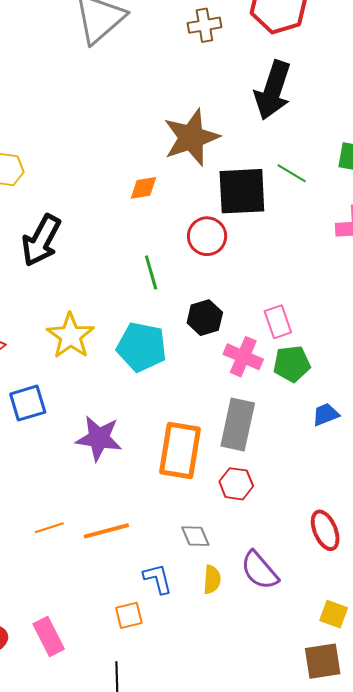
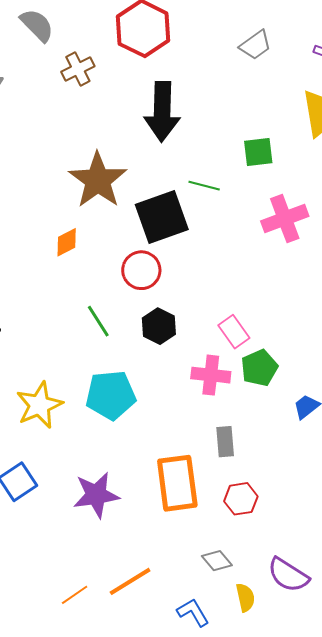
black hexagon: (205, 318) -> (159, 326), moved
yellow star: (70, 336) -> (39, 405), turned 30
gray rectangle: (238, 425) -> (225, 442), size x0.6

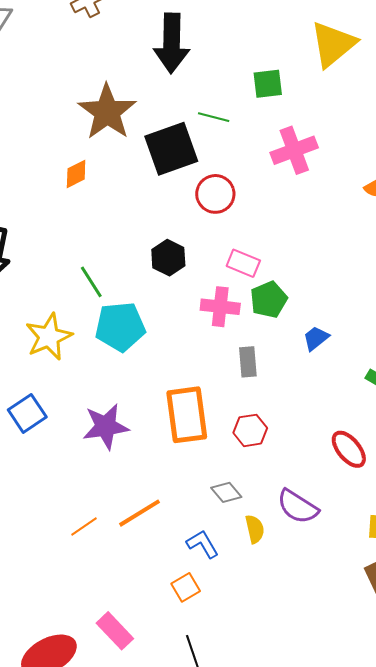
red circle: (141, 270) -> (215, 194), moved
green line: (98, 321) -> (91, 282), moved
pink rectangle: (234, 332) -> (243, 263), turned -32
gray rectangle: (225, 442) -> (248, 362), moved

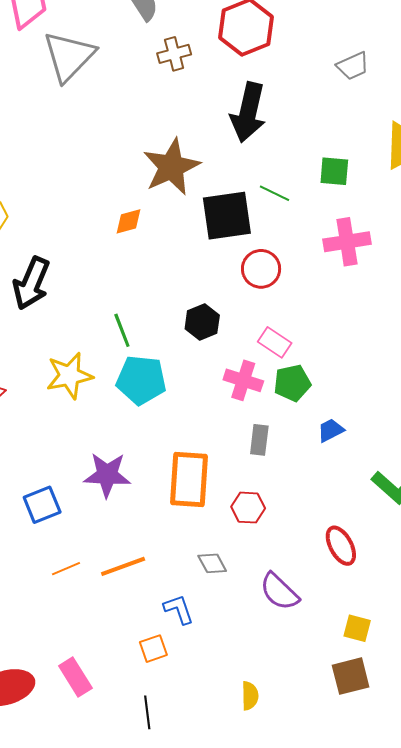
blue square: (27, 413) -> (42, 505), moved
yellow semicircle: (255, 529) -> (250, 696), moved

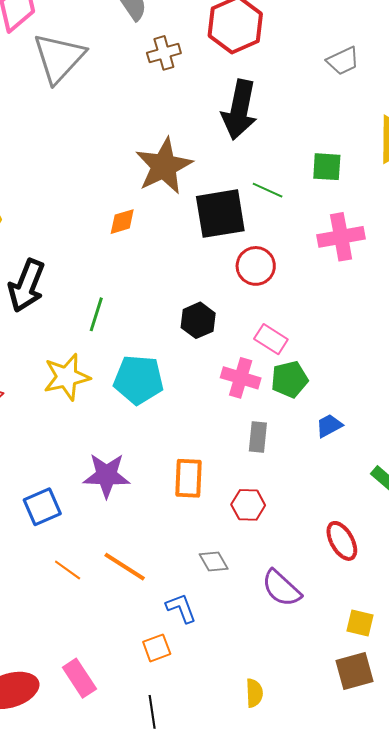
green line: (122, 330) -> (96, 314), moved, turned 40
orange rectangle: (189, 480) -> (189, 478), size x0.7
orange line: (123, 566) -> (125, 567), turned 54
orange line: (66, 569) -> (68, 570), turned 60

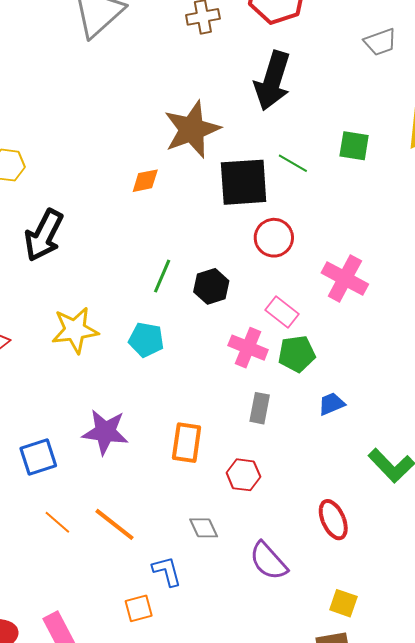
pink cross: (341, 237) -> (345, 278), moved, turned 33
green line: (96, 314) -> (162, 276), moved
cyan pentagon: (139, 380) -> (146, 340), size x0.7

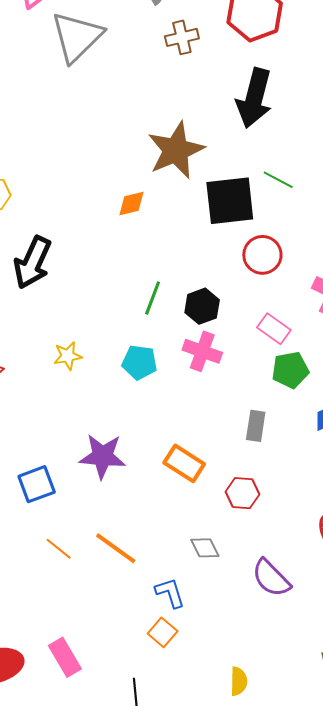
yellow star: (75, 330) -> (68, 356), size x0.6
pink cross: (248, 348) -> (202, 351), moved
orange rectangle: (187, 443) -> (184, 463), turned -63
orange square: (139, 608) -> (163, 632), moved, turned -32

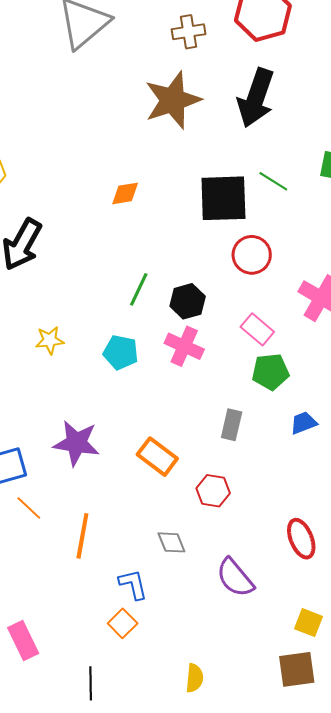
brown star: (176, 150) -> (173, 100), moved
orange line: (116, 548) -> (82, 536), turned 60
orange line: (59, 549) -> (29, 508), moved

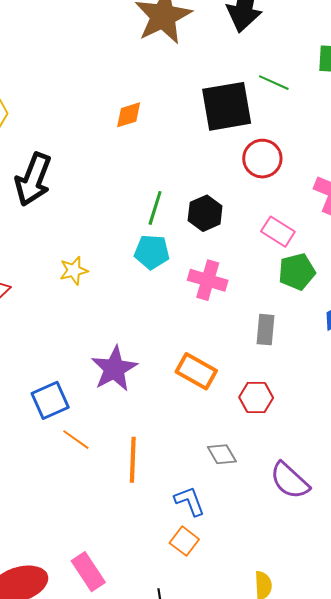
pink cross: (184, 346) -> (208, 280), moved
cyan pentagon: (121, 352) -> (152, 252), moved
purple star: (76, 443) -> (114, 369), turned -30

